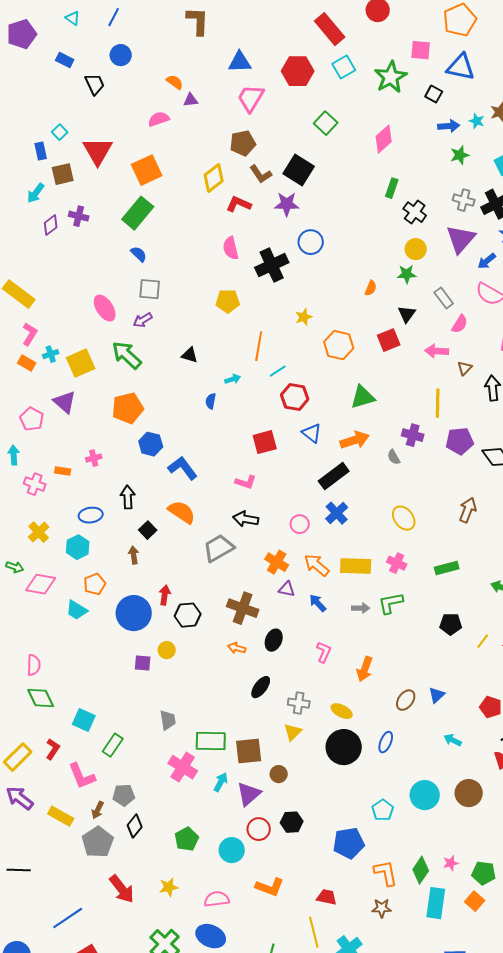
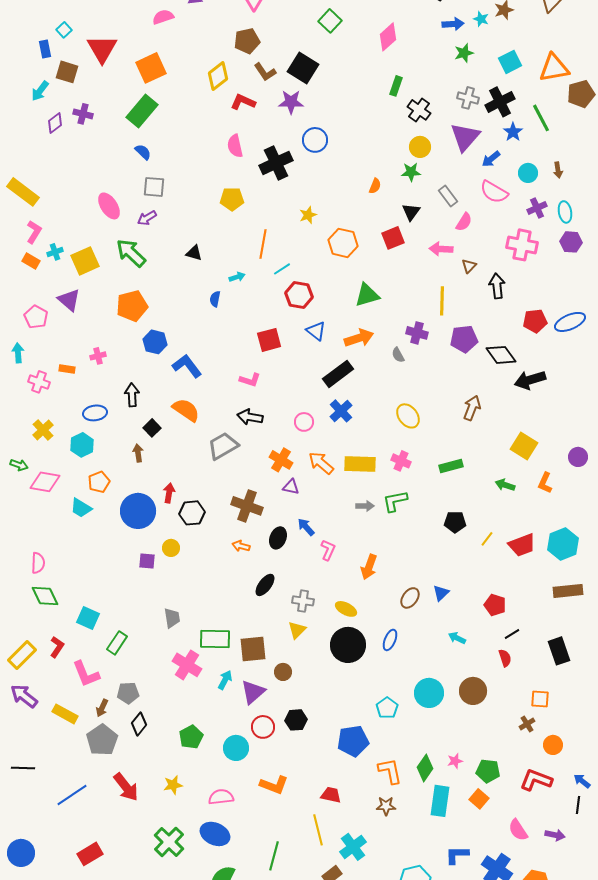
brown square: (63, 174) -> (67, 72), turned 30
blue arrow: (318, 603) -> (306, 527), moved
blue line: (68, 918) -> (72, 795), moved

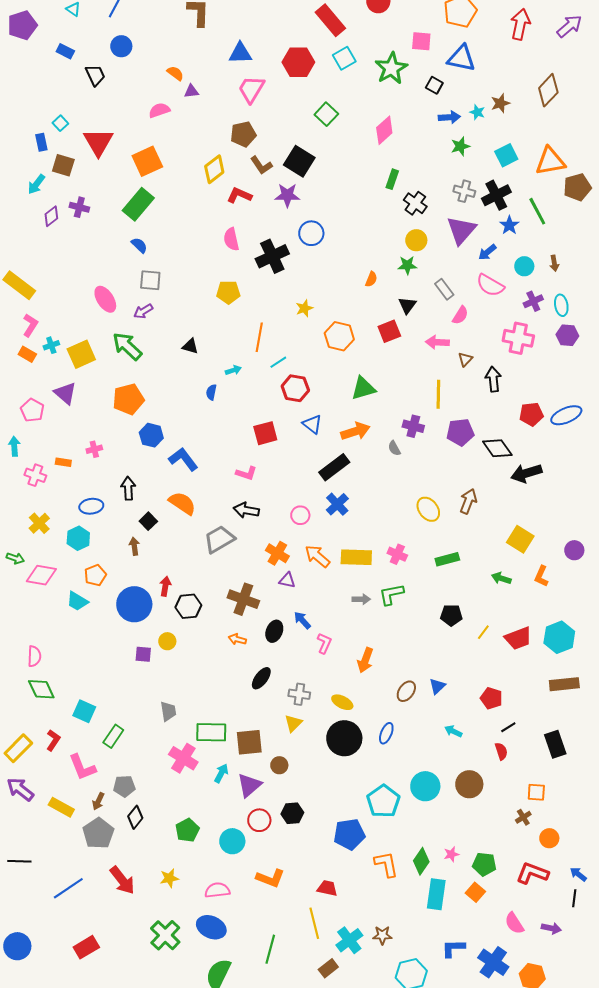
yellow ellipse: (408, 416) -> (428, 509), moved
cyan pentagon: (387, 708) -> (383, 801), size x1.5
brown star: (386, 806) -> (382, 935), moved

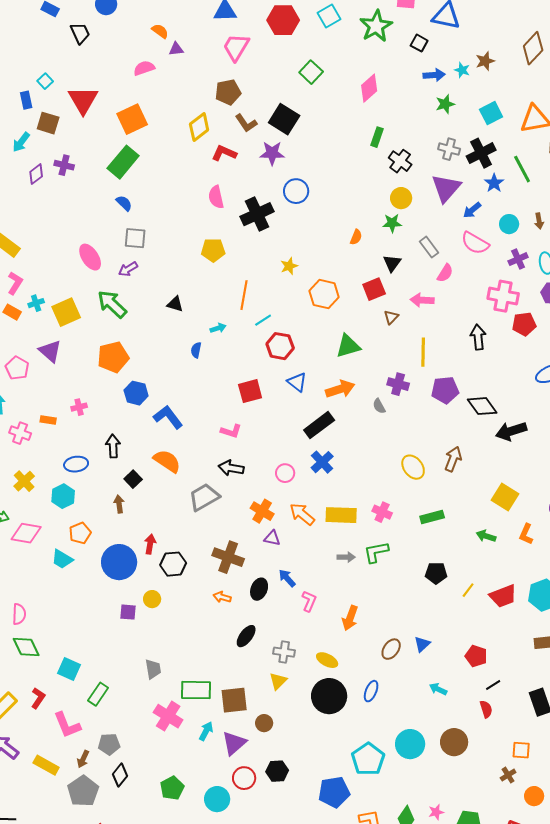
brown triangle: (465, 359) -> (391, 317), moved
red pentagon: (531, 414) -> (524, 324), moved

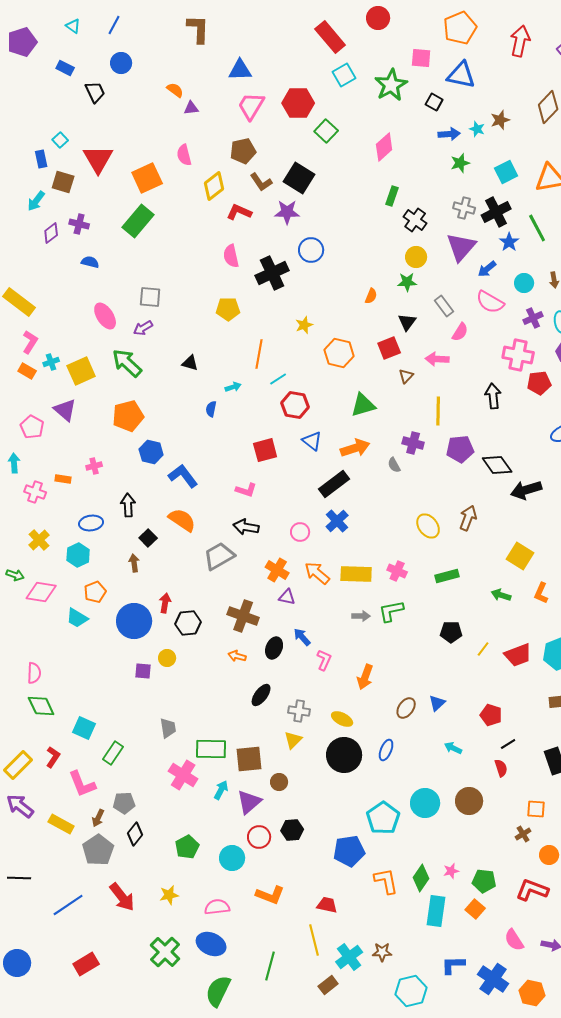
red hexagon: (283, 20) -> (298, 103), moved
pink semicircle: (144, 68) -> (184, 155), moved, turned -85
blue semicircle: (124, 203) -> (90, 262), moved, turned -30

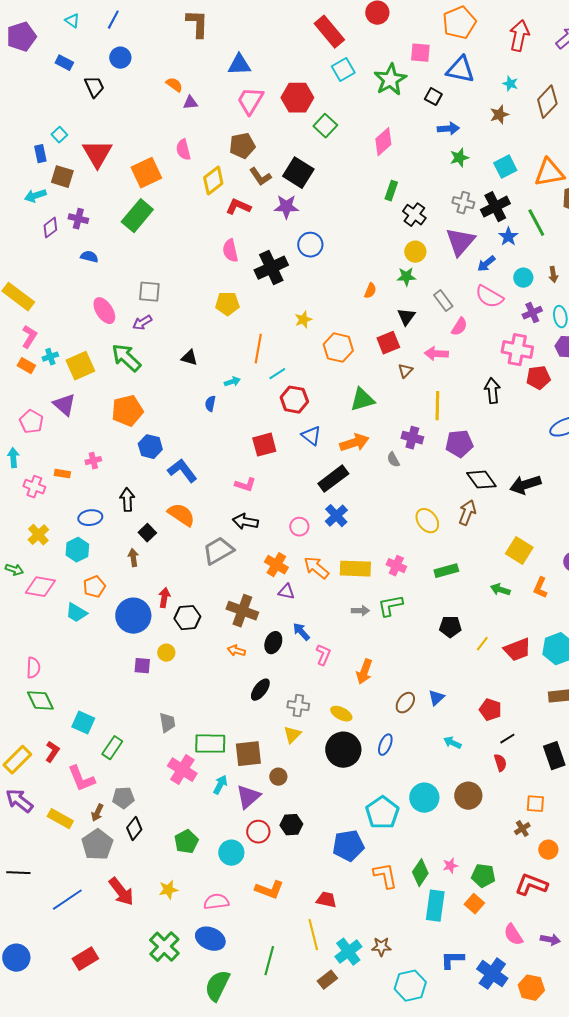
cyan star: (477, 129) -> (510, 84), moved
cyan arrow: (36, 201) -> (35, 196), turned 35
black diamond: (497, 465) -> (481, 480), moved

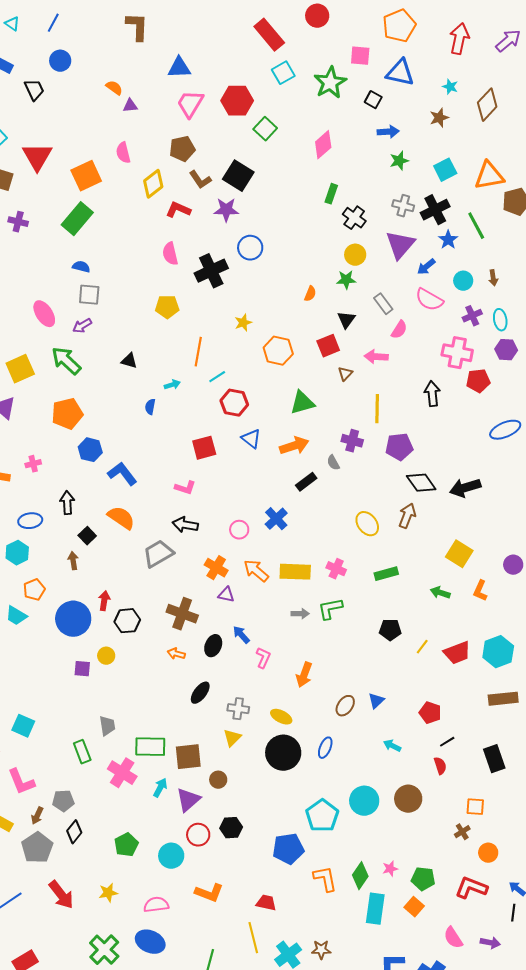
blue semicircle: (89, 257) -> (81, 267), moved
black rectangle: (333, 479) -> (306, 482), moved, size x0.7
green rectangle: (112, 748) -> (82, 752), moved, turned -55

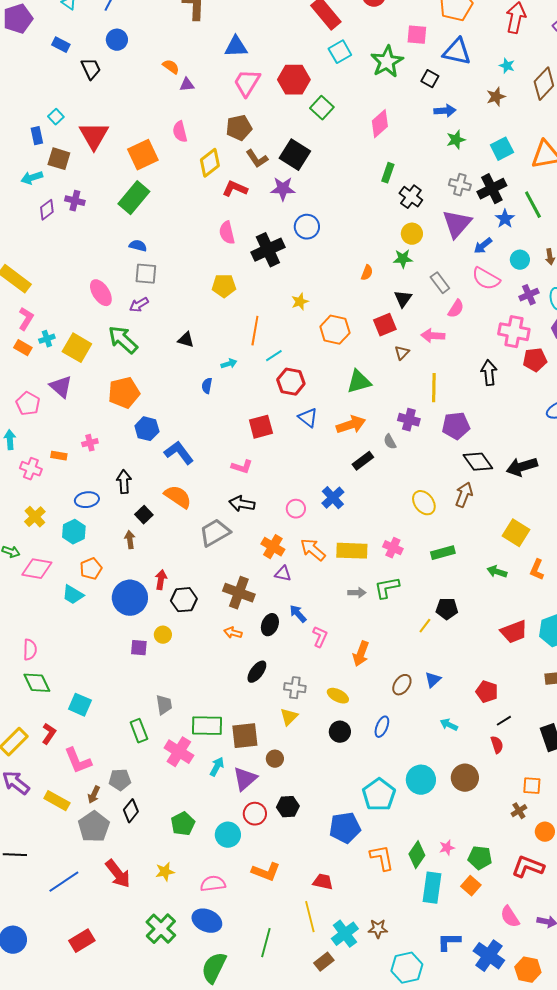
yellow square: (20, 369) -> (77, 348), turned -36
yellow line: (422, 647) -> (425, 626), moved
black circle: (283, 753) -> (340, 732), size x0.6

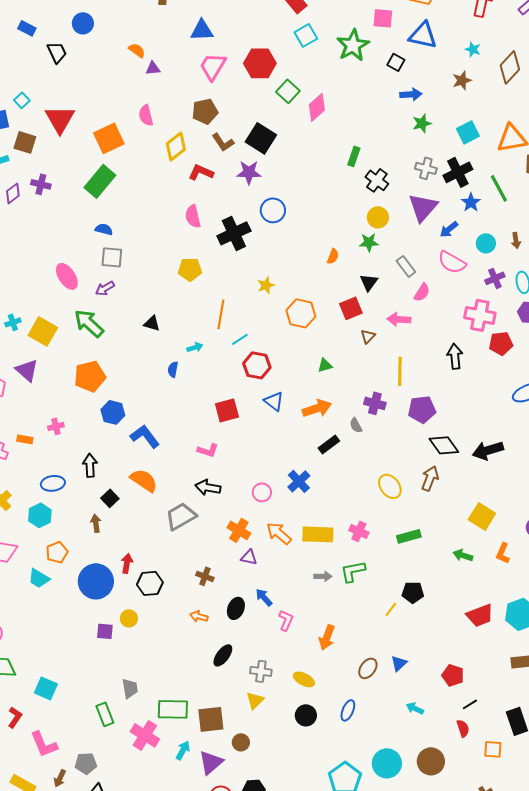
pink diamond: (380, 124) -> (317, 107), moved
green triangle: (359, 382) -> (325, 365), size x0.6
brown cross: (239, 593) -> (205, 576), size x0.6
orange square: (532, 786) -> (493, 749), moved

